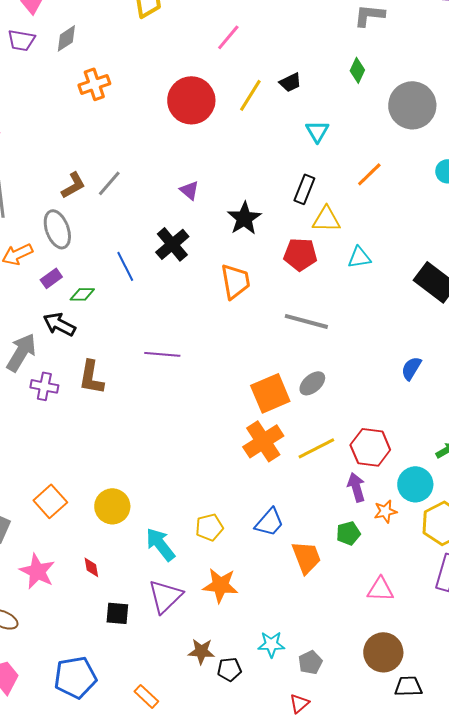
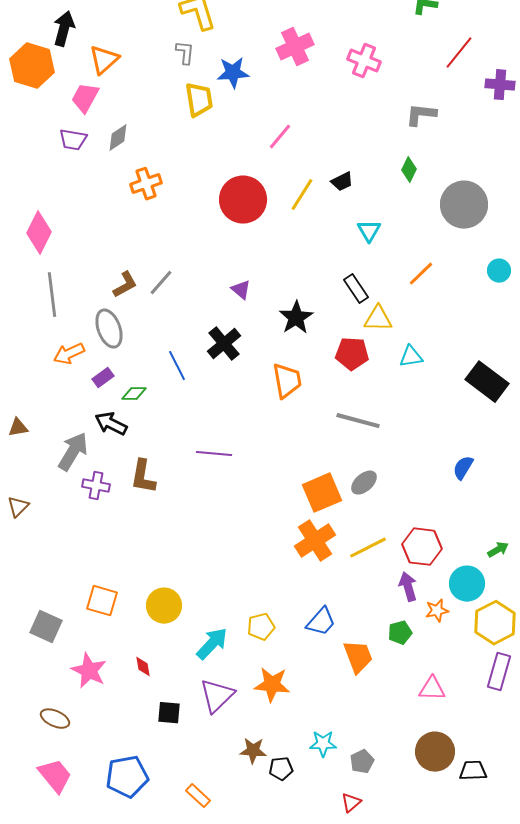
black rectangle: (304, 189) -> (356, 289), turned -56
orange square: (50, 501) -> (102, 601), turned -32
cyan arrow: (160, 544) -> (212, 644), turned 81
black trapezoid: (408, 686) -> (473, 771), moved

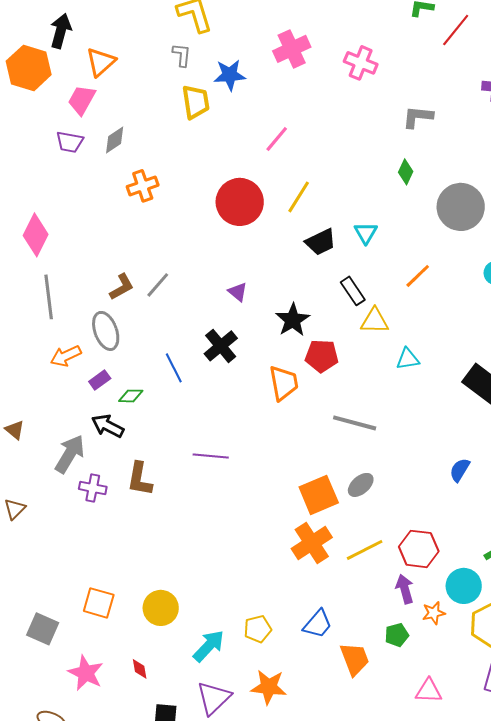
red line: (459, 53) -> (456, 30), moved
black trapezoid: (342, 182) -> (321, 242), moved, size x1.4
red pentagon: (352, 354) -> (322, 356), moved
brown triangle: (18, 428) -> (15, 430), turned 50

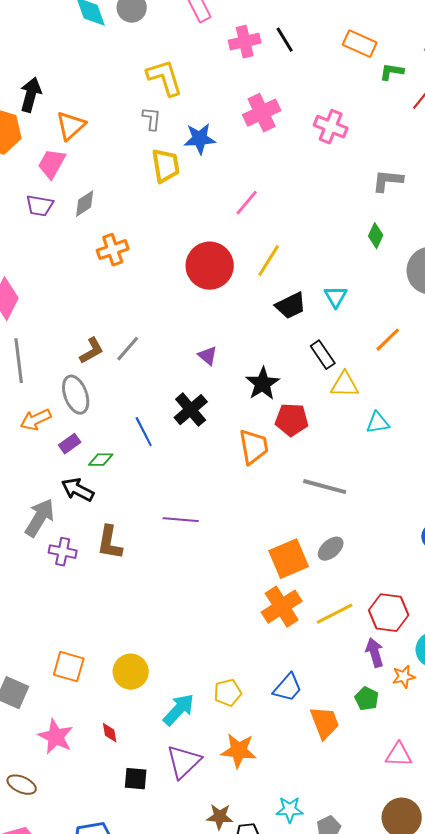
green pentagon: (397, 635) -> (367, 699), turned -30

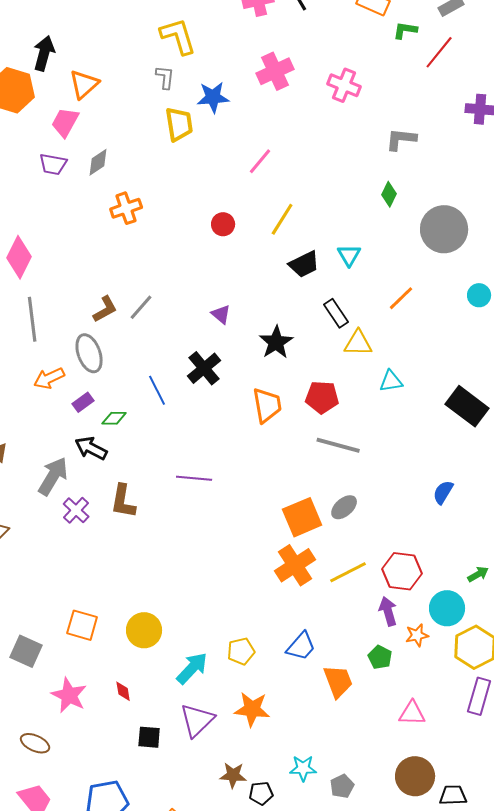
red circle: (210, 266) -> (223, 224), size x0.5
red pentagon: (292, 420) -> (322, 397), moved
purple cross: (63, 552) -> (76, 510), turned 32

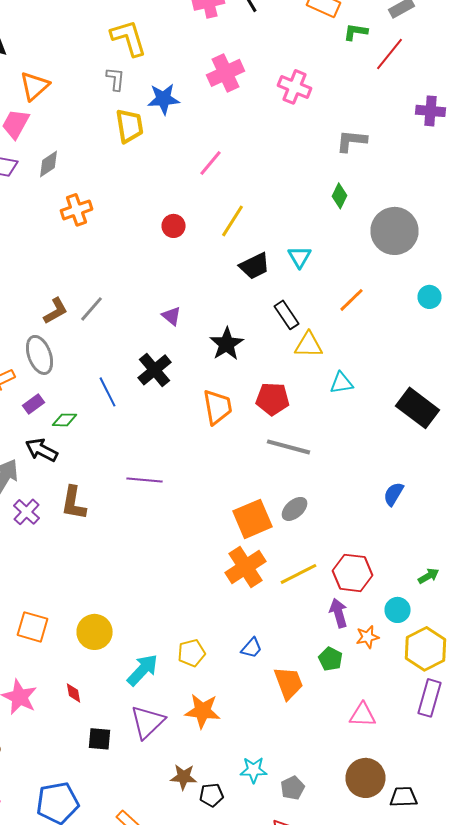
cyan circle: (447, 608) -> (398, 610), size x0.7
blue trapezoid: (301, 646) -> (252, 648), size x0.7

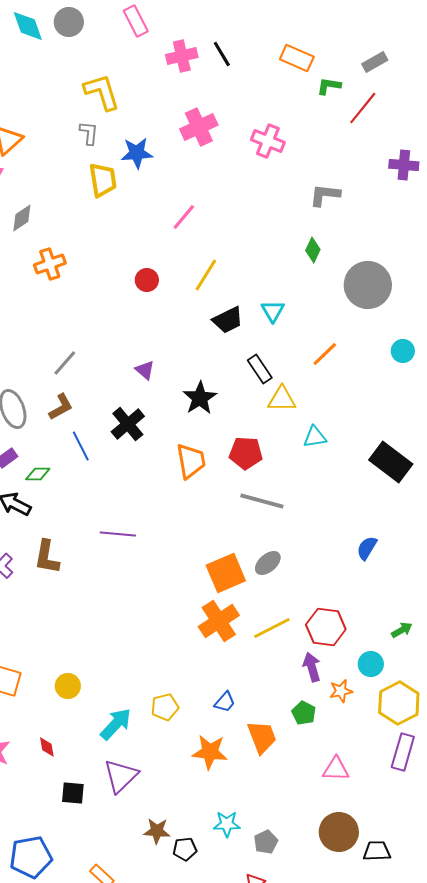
brown L-shape: (56, 311) -> (61, 407), moved
yellow circle: (94, 632) -> (68, 686), size x0.7
orange star: (202, 711) -> (210, 752), moved

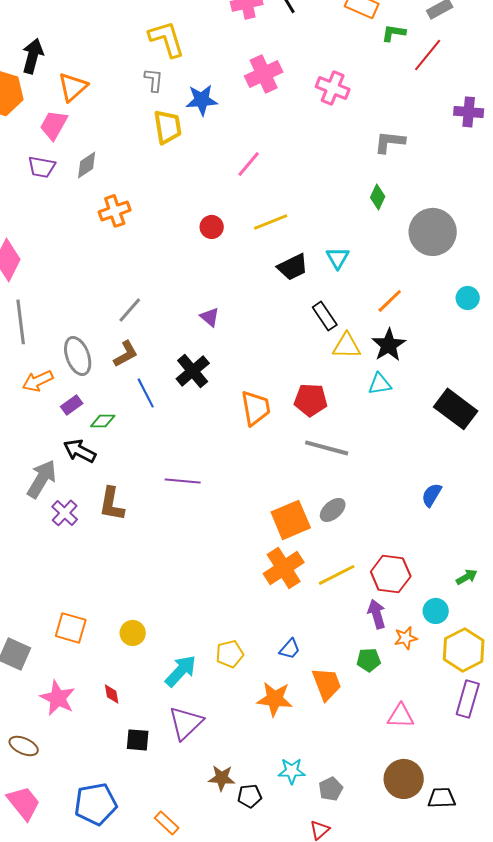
yellow line: (206, 275) -> (271, 222), turned 36
black star: (200, 398) -> (389, 345), moved
green pentagon: (304, 713) -> (369, 660), turned -30

